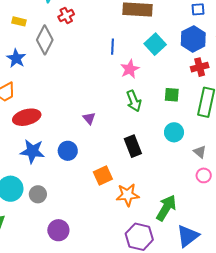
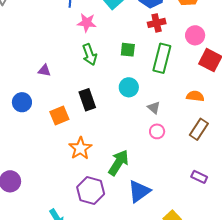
pink star: (130, 69) -> (87, 23), turned 30
purple triangle: (89, 118) -> (44, 70), turned -40
orange square: (103, 175) -> (59, 115), moved
orange star: (128, 195) -> (80, 148), turned -30

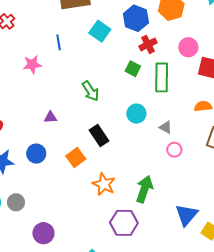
pink star: (87, 23) -> (32, 65), moved
green square: (128, 50) -> (133, 69), moved, turned 35
blue triangle: (139, 191) -> (187, 215), moved

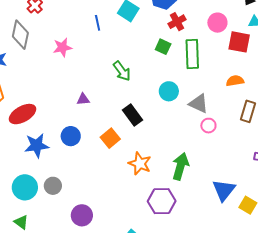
blue line: (59, 42) -> (98, 23), moved
gray triangle: (166, 127) -> (199, 104), size x1.5

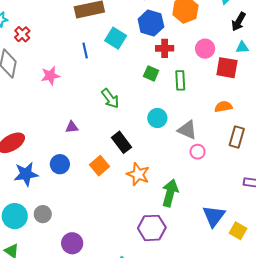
red cross: (177, 22) -> (165, 48), turned 30
green rectangle: (192, 54) -> (180, 80), size x0.7
orange star: (140, 164) -> (138, 174), moved

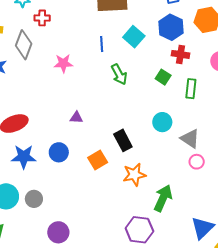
red cross: (22, 34) -> (42, 18), turned 35
green arrow: (110, 98) -> (119, 74), moved
orange star: (138, 174) -> (134, 175), turned 30

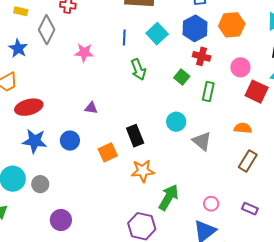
pink circle: (197, 162) -> (211, 204), moved

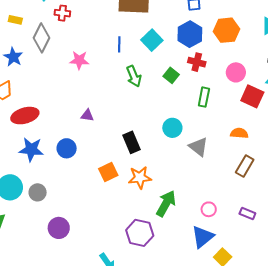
green square: (182, 77) -> (171, 75), moved
orange square: (108, 152) -> (108, 172), moved

